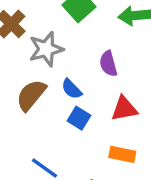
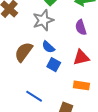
gray star: (46, 49) -> (43, 20), moved
purple semicircle: (108, 64) -> (81, 27), moved

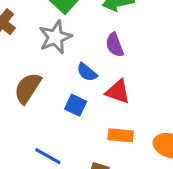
blue semicircle: (48, 47) -> (87, 72), moved
red triangle: (81, 57) -> (118, 92), turned 36

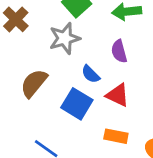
blue square: (76, 105) -> (77, 104), size x1.5

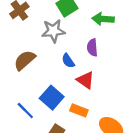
blue square: (77, 104) -> (52, 98), moved

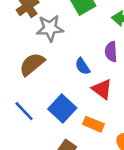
gray star: (53, 31) -> (50, 28), moved
blue line: (25, 111) -> (24, 111), moved

